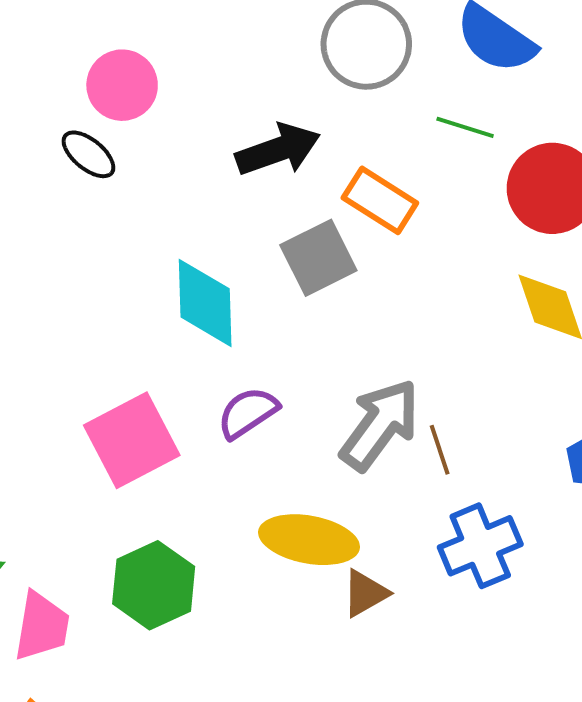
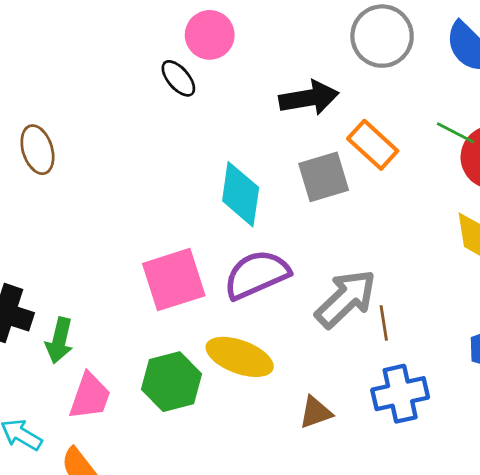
green line: (465, 127) -> (456, 133), moved
purple semicircle: (248, 413) -> (257, 275), size x1.5
yellow ellipse: (309, 540) -> (240, 357), moved

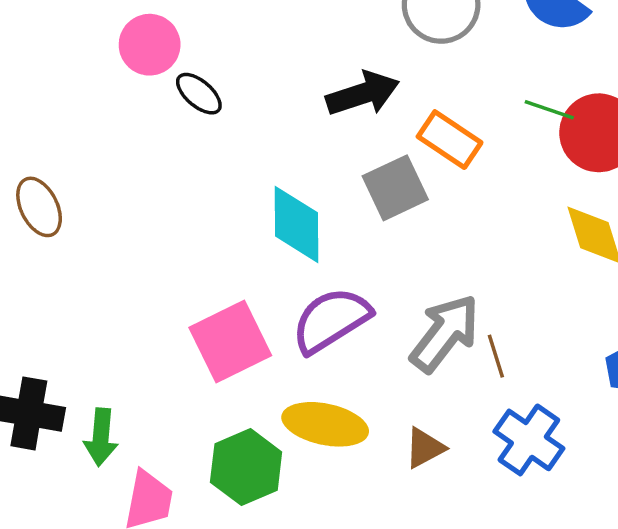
pink circle: (210, 35) -> (150, 45), moved
blue cross: (400, 394) -> (529, 440), turned -34
brown triangle: (316, 412) -> (425, 448), moved

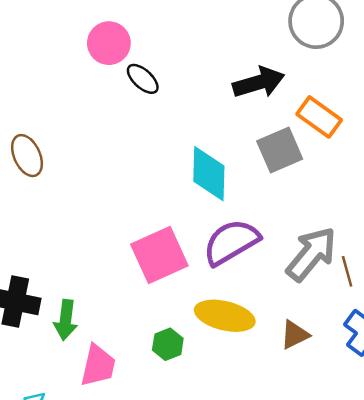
green hexagon: (246, 467) -> (168, 344), size x0.6

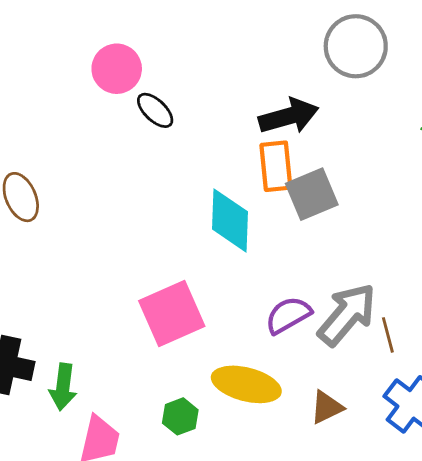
orange rectangle: (319, 117) -> (276, 166), moved, turned 48
purple semicircle: (231, 242) -> (288, 315), moved, size x0.7

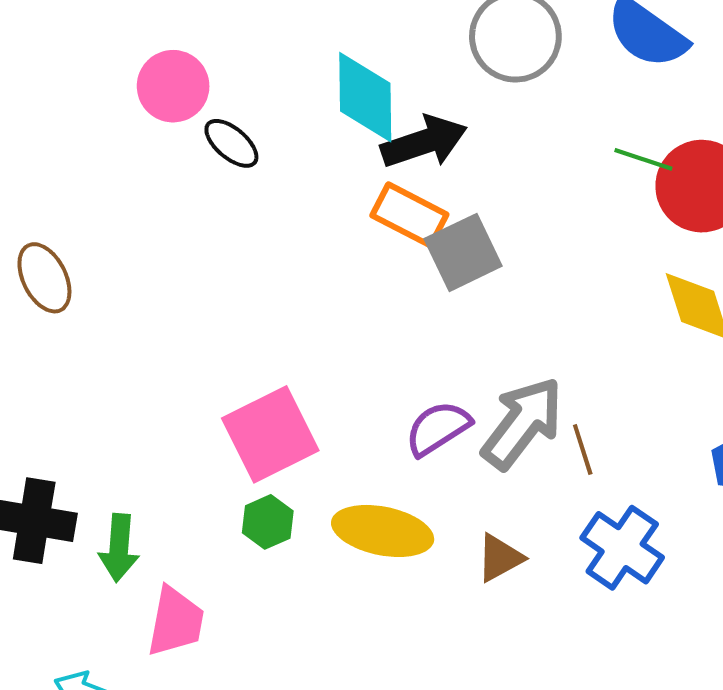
orange rectangle: (276, 166) -> (409, 215), turned -54
cyan diamond: (230, 220) -> (365, 97), moved
green hexagon: (180, 416) -> (268, 522), moved

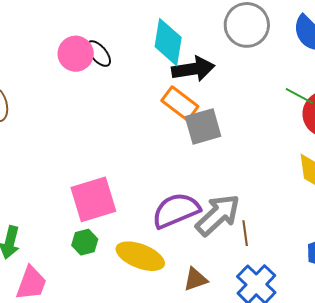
pink circle: (173, 86) -> (76, 54), moved
purple semicircle: (438, 428) -> (176, 210), size x1.4

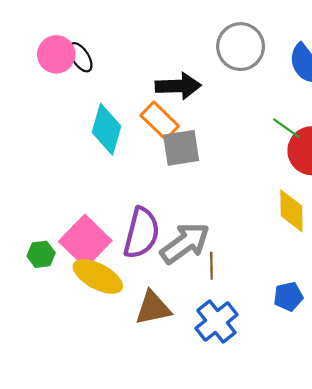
cyan diamond: (168, 42) -> (107, 129), moved
pink square: (93, 199) -> (85, 241), moved, turned -36
purple semicircle: (176, 210) -> (141, 233), turned 120
brown triangle: (195, 279) -> (153, 308), size x1.4

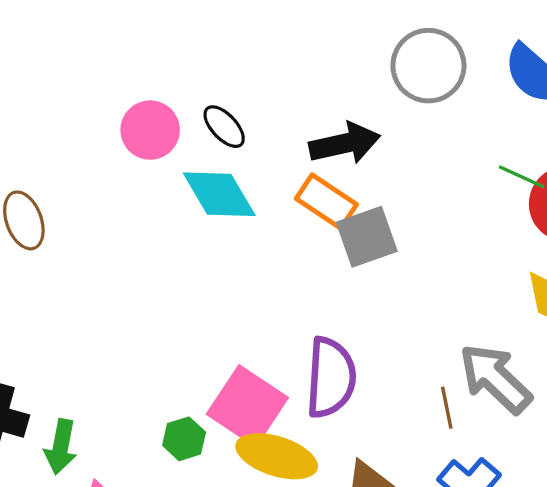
black ellipse: (81, 57) -> (224, 127), moved
cyan diamond: (107, 129) -> (219, 194), moved, turned -36
gray arrow: (185, 243) -> (495, 378), moved, turned -90

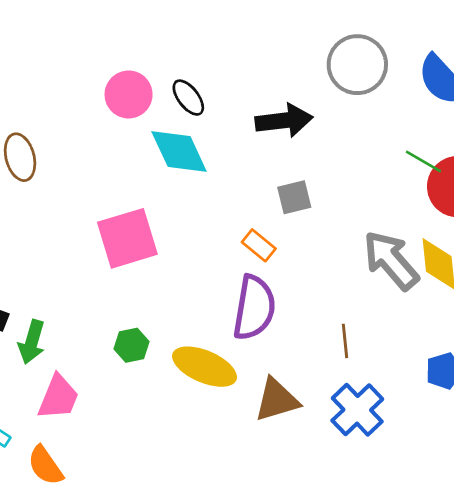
orange rectangle: (326, 201) -> (259, 245), moved, size x0.7
gray square: (367, 237) -> (294, 197), size x0.7
gray arrow: (495, 378) -> (391, 260), moved
pink square: (247, 406) -> (127, 238), moved, turned 34

